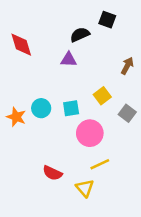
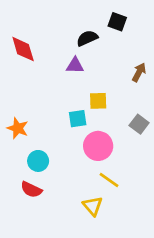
yellow square: (102, 96) -> (98, 101), moved, turned 35
cyan circle: (41, 108) -> (38, 161), moved
yellow line: (100, 164) -> (109, 180), turned 60
red semicircle: (52, 173) -> (31, 190), moved

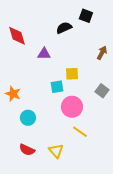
purple triangle: (75, 65) -> (44, 54), moved
red semicircle: (31, 190) -> (27, 150), moved
yellow triangle: (93, 206) -> (56, 151), moved

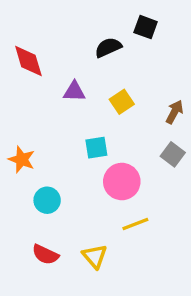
brown arrow: (102, 53) -> (174, 112), moved
yellow square: (72, 74) -> (122, 102), moved, turned -32
yellow line: (80, 132) -> (135, 224), turned -56

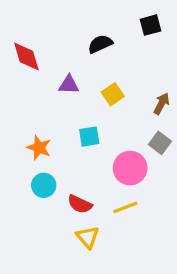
black square: (146, 27) -> (151, 25), moved, turned -35
orange star: (22, 159) -> (39, 148), moved
pink circle: (122, 182) -> (130, 168), moved
red semicircle: (45, 255) -> (80, 204), moved

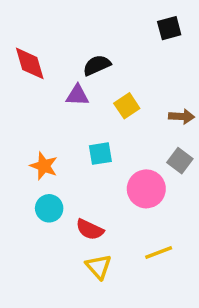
black semicircle: (100, 44) -> (97, 65), moved
brown arrow: (162, 104) -> (182, 116), turned 65
yellow line: (125, 207) -> (159, 252), moved

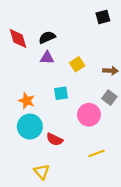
black semicircle: (97, 65) -> (47, 37), moved
cyan circle: (49, 208) -> (30, 127), size x1.5
yellow triangle: (99, 267) -> (42, 172), moved

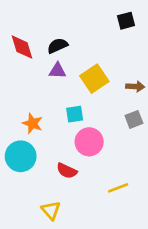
yellow square: (77, 64) -> (94, 79), size x1.5
gray square: (109, 98) -> (134, 119), turned 32
pink circle: (89, 115) -> (89, 142), moved
cyan circle: (30, 127) -> (21, 156), moved

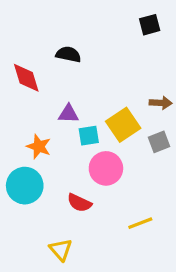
black semicircle: (58, 46) -> (68, 54), turned 36
red diamond: (22, 47) -> (26, 78), moved
purple triangle: (58, 71) -> (68, 114), moved
yellow square: (94, 79) -> (123, 125), moved

